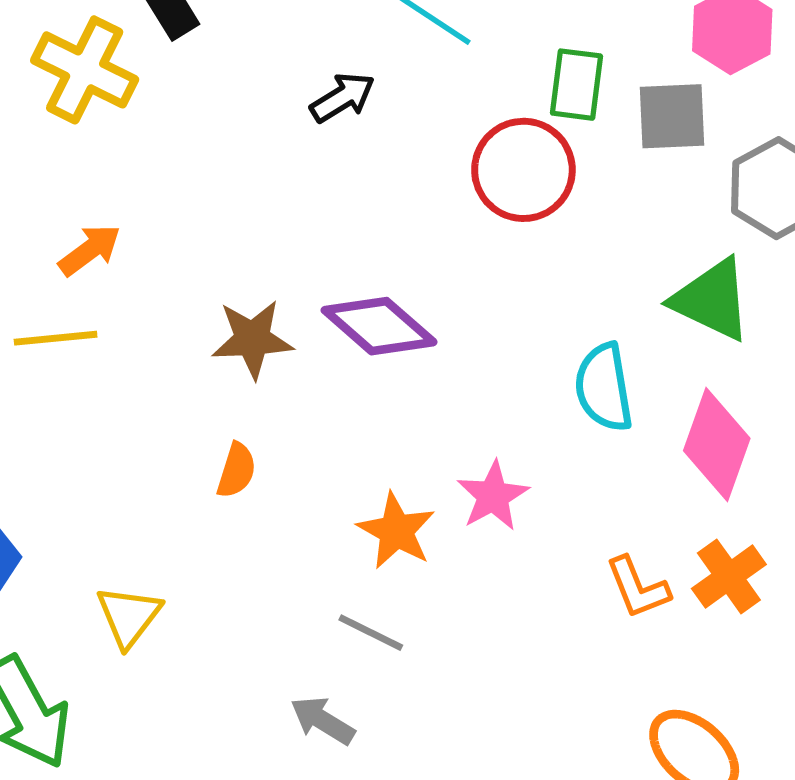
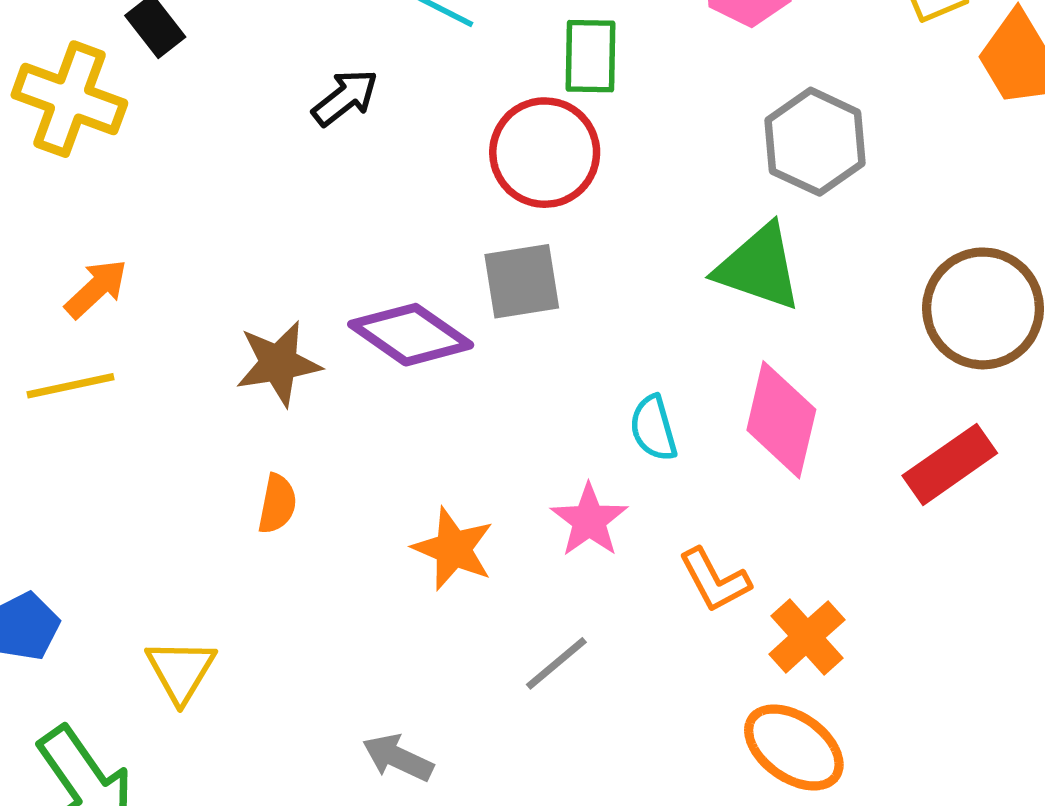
gray square: (672, 116) -> (522, 281), moved
cyan semicircle: (604, 387) -> (653, 428), moved, size x0.7
pink star: (493, 496) -> (589, 520), moved
orange cross: (729, 576) -> (807, 637), moved
gray line: (371, 633) -> (556, 663), moved, turned -60

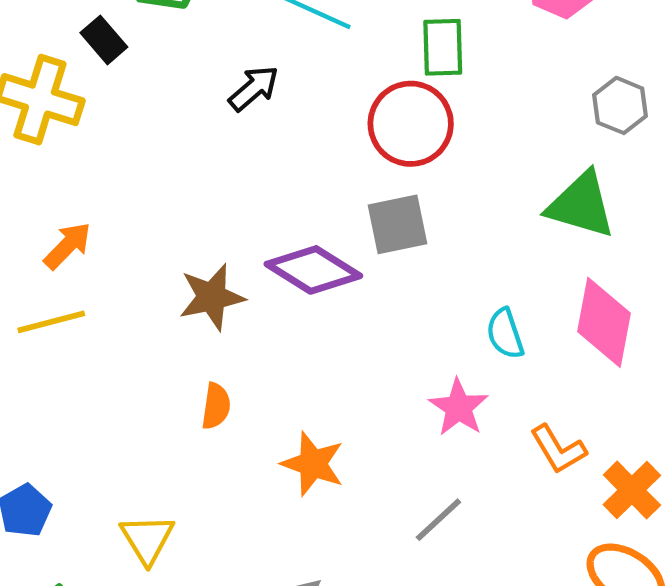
gray hexagon: (815, 142) -> (620, 105), size x0.7
orange star: (453, 549) -> (313, 464), moved

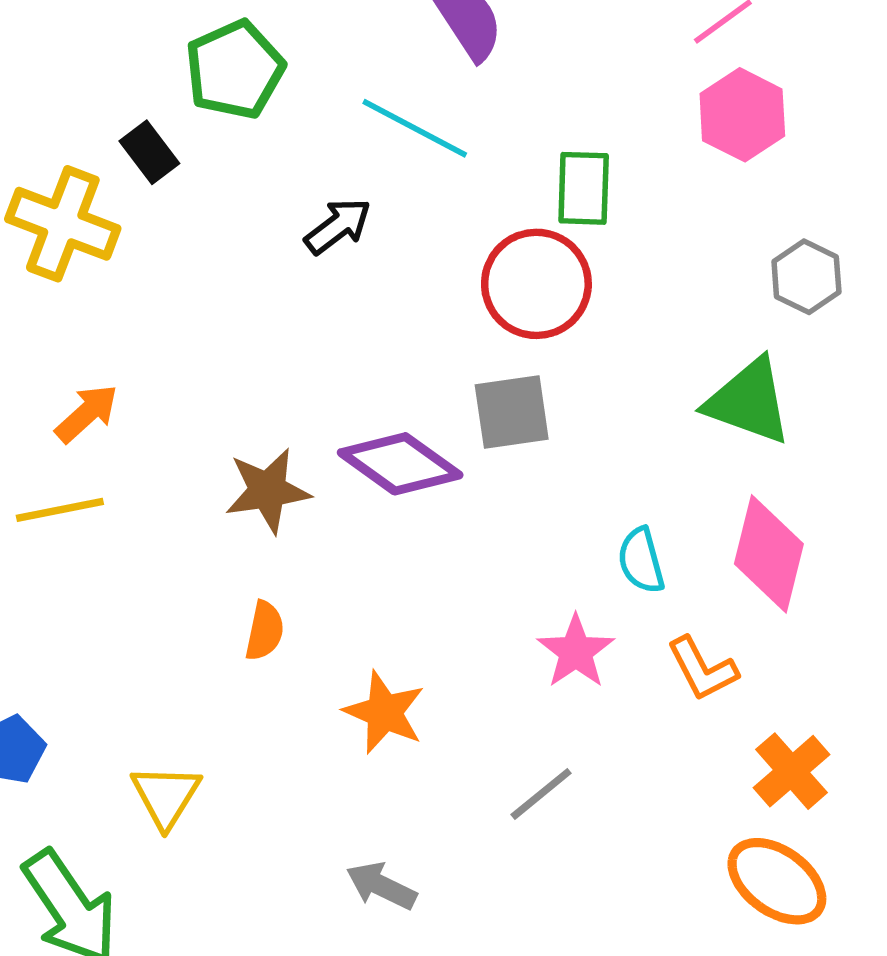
orange L-shape: (558, 449) -> (702, 669), moved

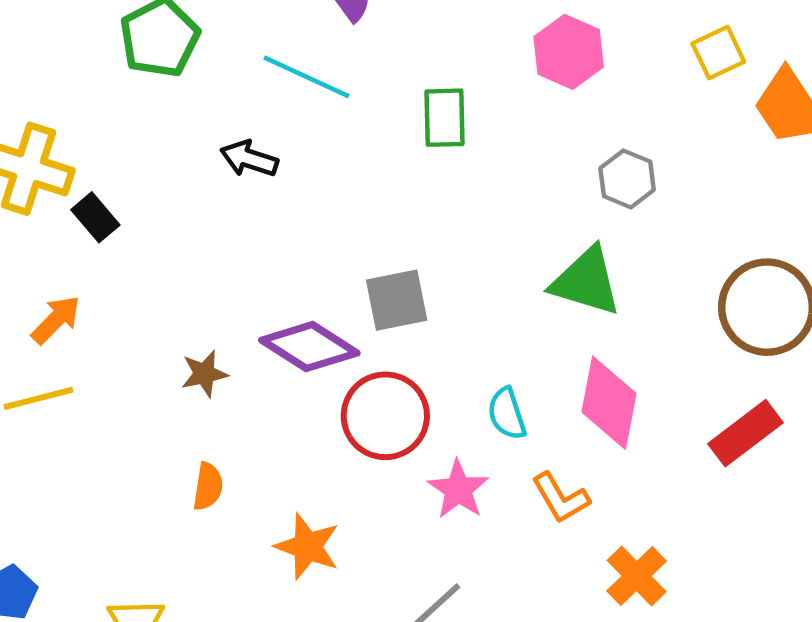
black rectangle: (149, 152) -> (95, 217), moved
black arrow: (338, 226) -> (249, 159), turned -122
red circle: (536, 284) -> (385, 416), moved
brown star: (268, 491) -> (204, 374), size x0.7

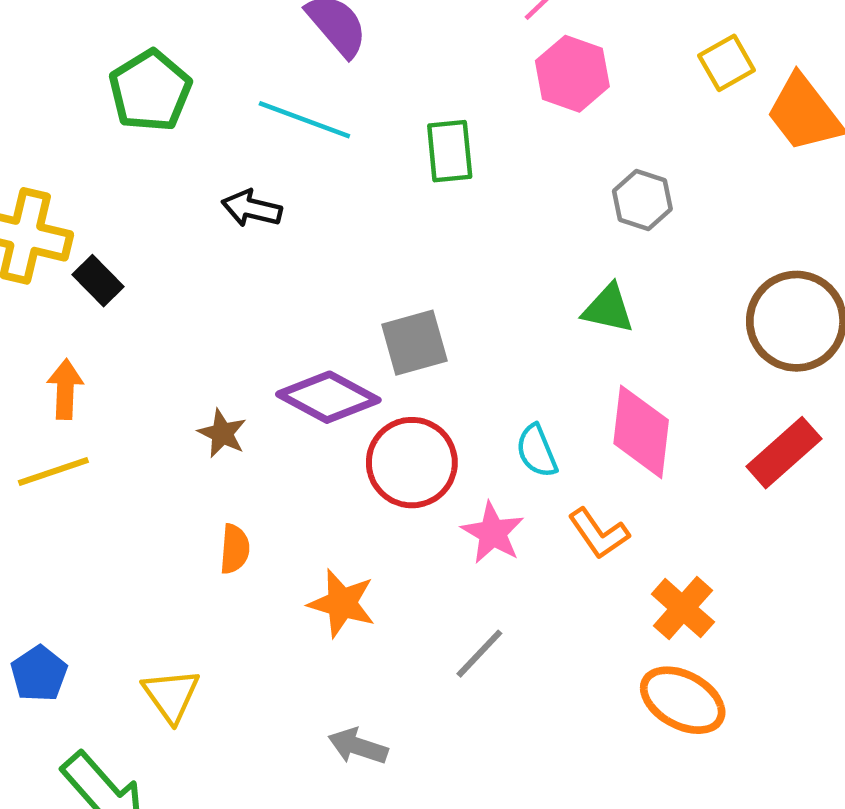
green triangle: (586, 281) -> (608, 309), size x0.7
orange arrow: (56, 320) -> (65, 389), turned -38
brown star: (204, 374) -> (222, 433), turned -30

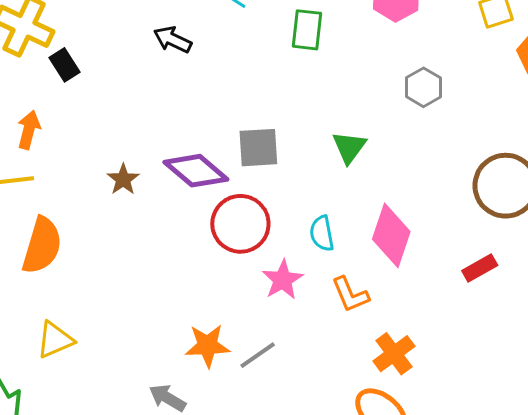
green triangle: (608, 309) -> (349, 147), moved, turned 42
red rectangle: (784, 453) -> (480, 268), size x0.7
orange semicircle: (235, 549) -> (42, 245), moved, size x1.8
orange star: (342, 603) -> (207, 346), moved, turned -30
yellow triangle: (171, 695) -> (55, 340), turned 30

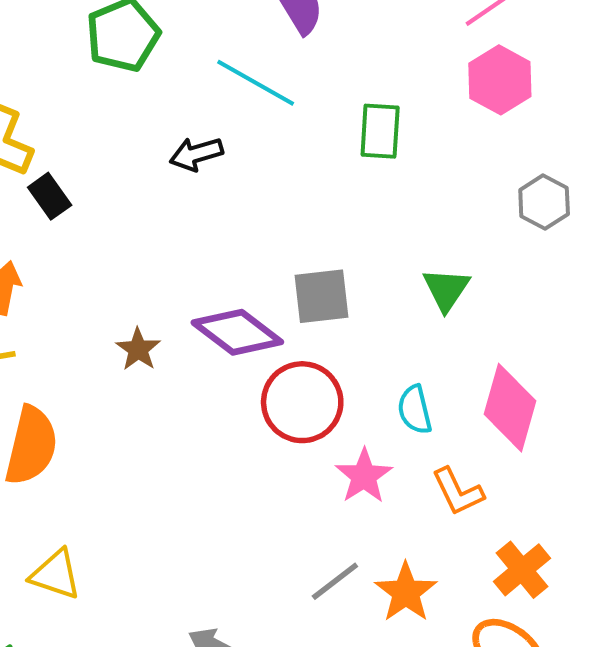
black arrow: (173, 40) -> (196, 154), turned -39
yellow triangle: (55, 340) -> (56, 574), turned 45
orange star: (207, 346) -> (406, 592), moved, turned -30

